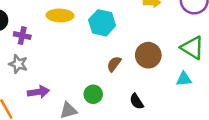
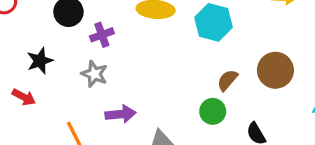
purple cross: (22, 36) -> (102, 35), turned -35
green circle: (93, 94) -> (213, 111), moved

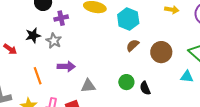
black star: (40, 61) -> (33, 35), moved
brown semicircle: (227, 80) -> (133, 45), moved
green circle: (213, 111) -> (126, 82), moved

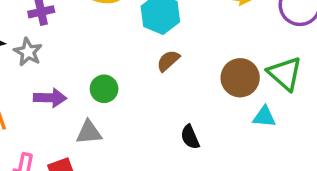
brown circle: (161, 52) -> (240, 78), moved
green circle: (126, 82) -> (104, 89), moved

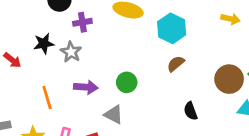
gray triangle: (89, 132) -> (114, 114), turned 30
black semicircle: (190, 137) -> (191, 111), moved

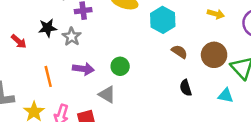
brown semicircle: (176, 64) -> (179, 52), moved, turned 70
brown circle: (229, 79) -> (214, 55), moved
black semicircle: (191, 111) -> (186, 88), moved

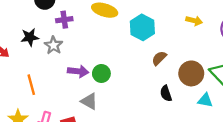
brown semicircle: (179, 52) -> (159, 58), turned -77
brown circle: (214, 55) -> (191, 73), moved
purple arrow: (83, 69) -> (78, 71), moved

